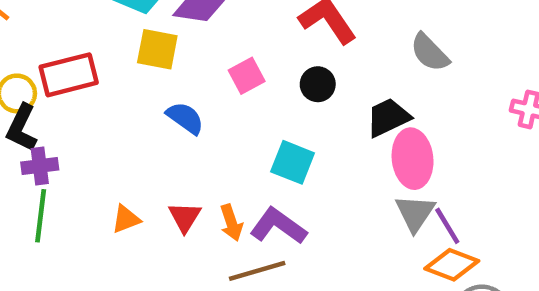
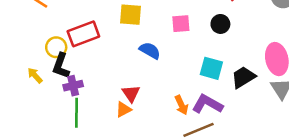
pink square: (247, 76) -> (181, 24), turned 30
black trapezoid: (388, 117) -> (243, 77), moved
red triangle: (185, 217) -> (131, 94), moved

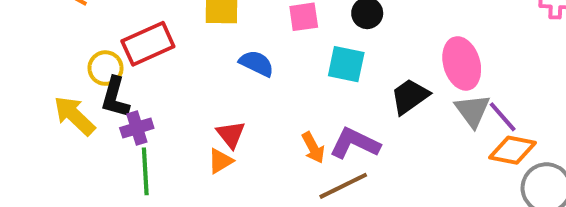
cyan square: (211, 68) -> (346, 64), moved
yellow arrow: (35, 75) -> (74, 116), size x1.6

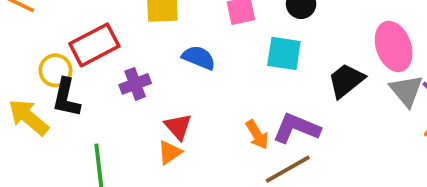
purple cross: (137, 128) -> (135, 84), moved

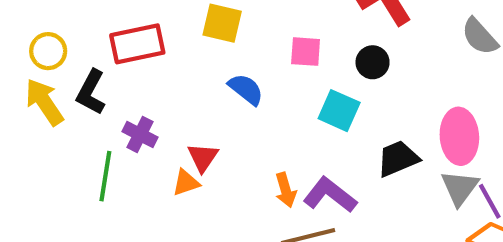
yellow circle: (55, 70) -> (48, 51), moved
purple cross: (135, 84) -> (140, 134), moved, turned 32

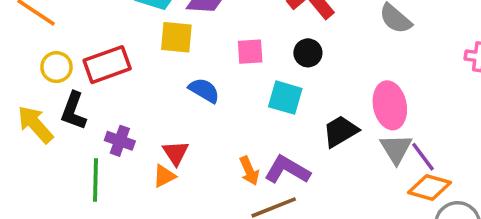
yellow circle: (48, 51) -> (56, 67), moved

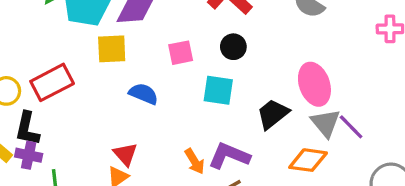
purple cross: (120, 141) -> (29, 155), moved
orange diamond: (430, 188) -> (308, 160), moved

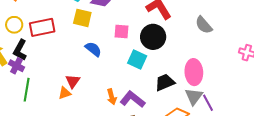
black circle: (233, 47) -> (153, 37), size x1.6

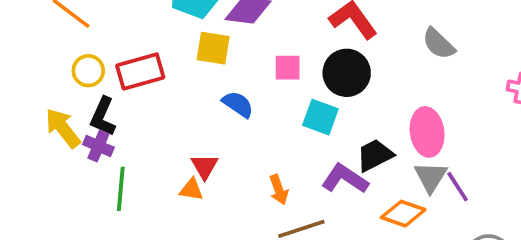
orange triangle: (65, 93) -> (191, 189), turned 32
purple L-shape: (133, 99) -> (345, 179), moved

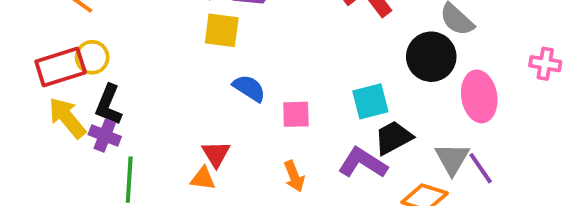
pink square: (288, 68) -> (296, 114), moved
red rectangle: (140, 72) -> (61, 67), moved
black circle: (347, 73) -> (431, 57), moved
cyan square: (320, 117) -> (370, 101), moved, turned -33
pink ellipse: (427, 132) -> (479, 96), moved

